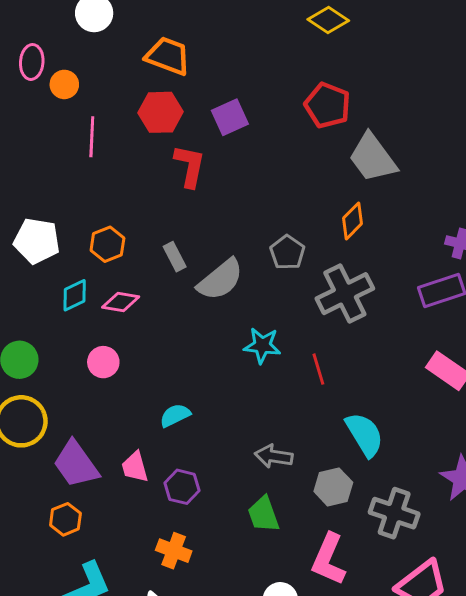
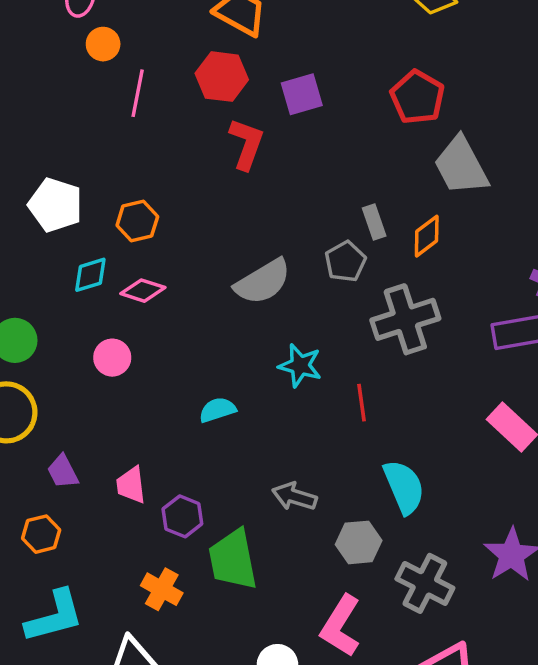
orange circle: (64, 84) -> (103, 44), moved
gray rectangle: (175, 257) -> (374, 222), moved
cyan semicircle: (175, 415) -> (217, 410), moved
purple trapezoid: (76, 464) -> (63, 472), size x0.6
green trapezoid: (263, 514) -> (233, 560), moved, size x1.4

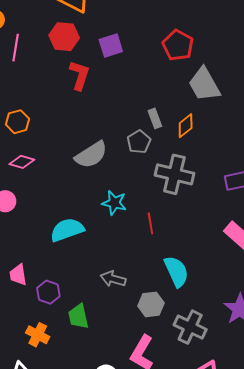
gray cross: (405, 319) -> (174, 174), turned 33
cyan semicircle: (217, 410) -> (67, 230), size x1.6
green trapezoid: (233, 560) -> (78, 316), size x0.7

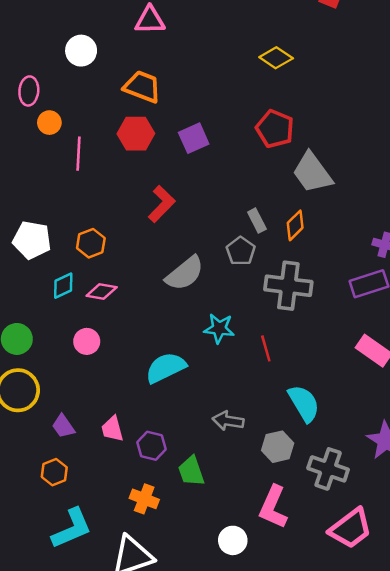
red L-shape: (80, 75) -> (162, 204), moved, turned 32

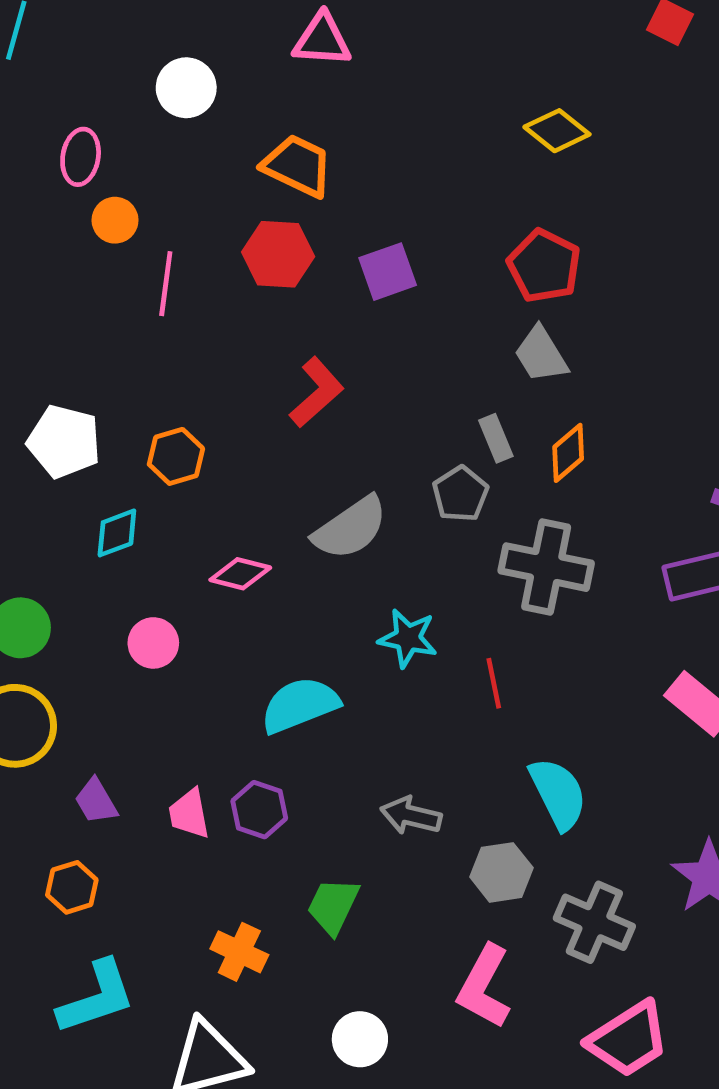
gray trapezoid: (312, 173) -> (541, 355), moved, size x0.7
pink diamond: (102, 291) -> (240, 574), moved
purple hexagon: (152, 446) -> (259, 810), moved
green trapezoid: (191, 471) -> (333, 906), turned 40
white circle: (233, 540) -> (360, 1039), moved

